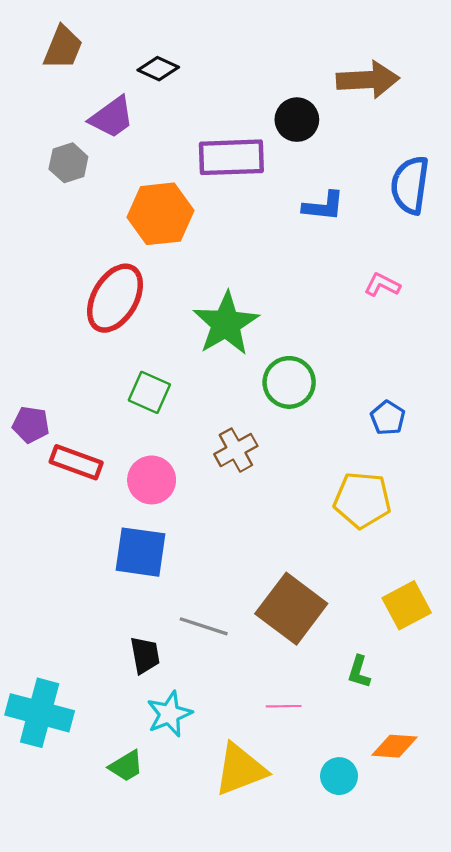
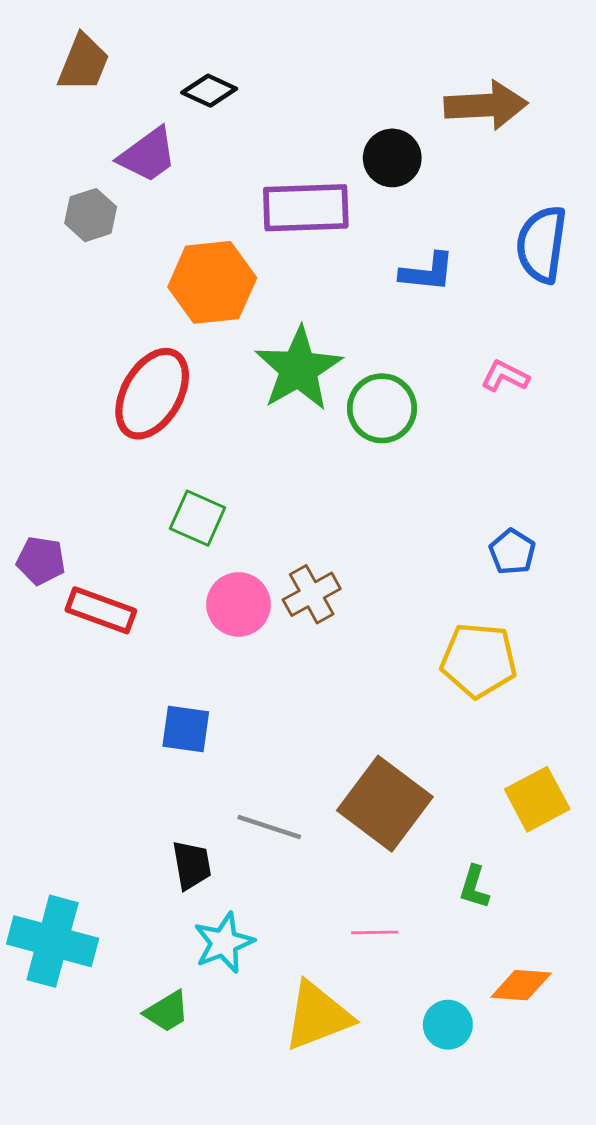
green star: (226, 324) -> (299, 369), moved
green circle: (289, 382) -> (382, 408), moved
pink circle: (152, 480) -> (239, 604), moved
blue square: (141, 552) -> (186, 729), size x0.7

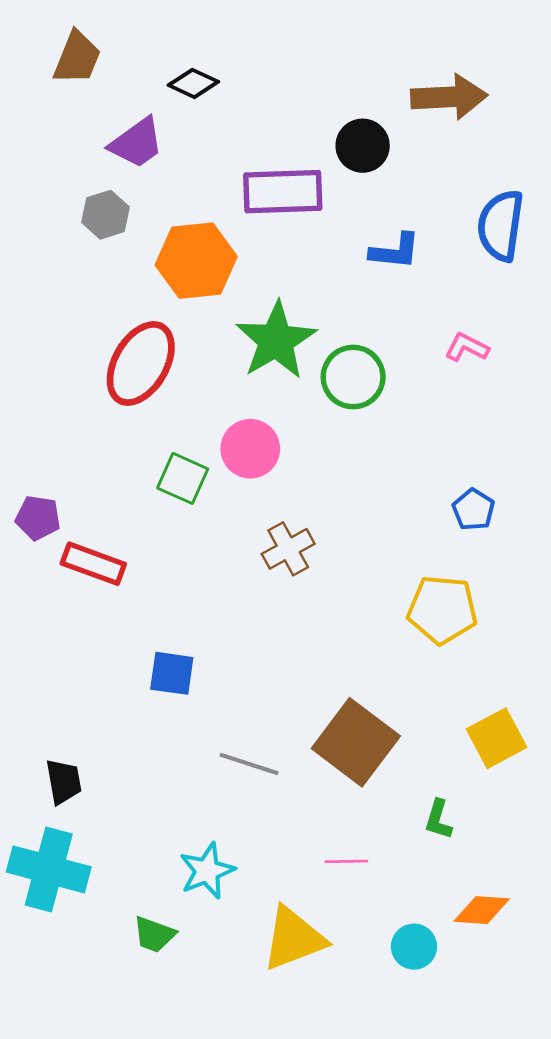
gray hexagon: (91, 215) -> (106, 215), moved
pink circle: (239, 604) -> (250, 449), moved
black trapezoid: (192, 865) -> (64, 782), moved
green trapezoid: (167, 1011) -> (154, 934), turned 51

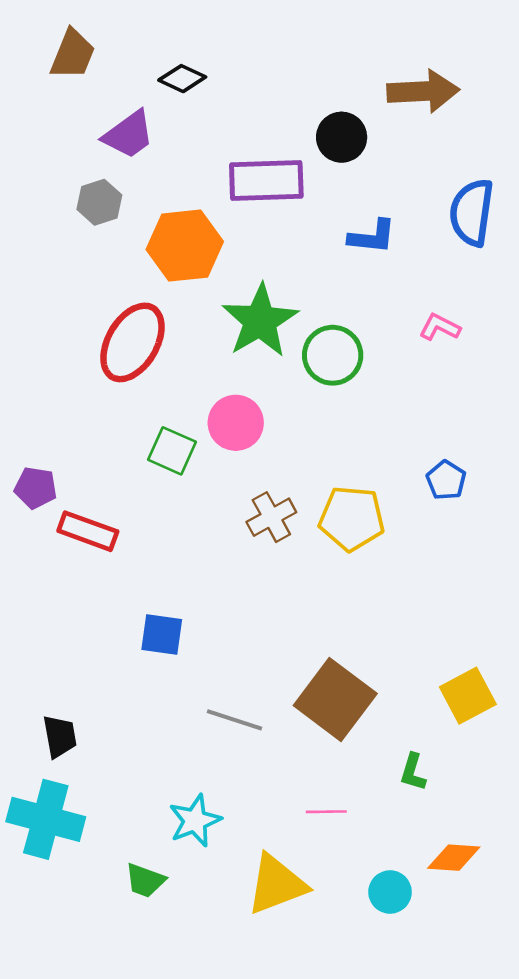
yellow pentagon: (442, 610) -> (352, 518), moved

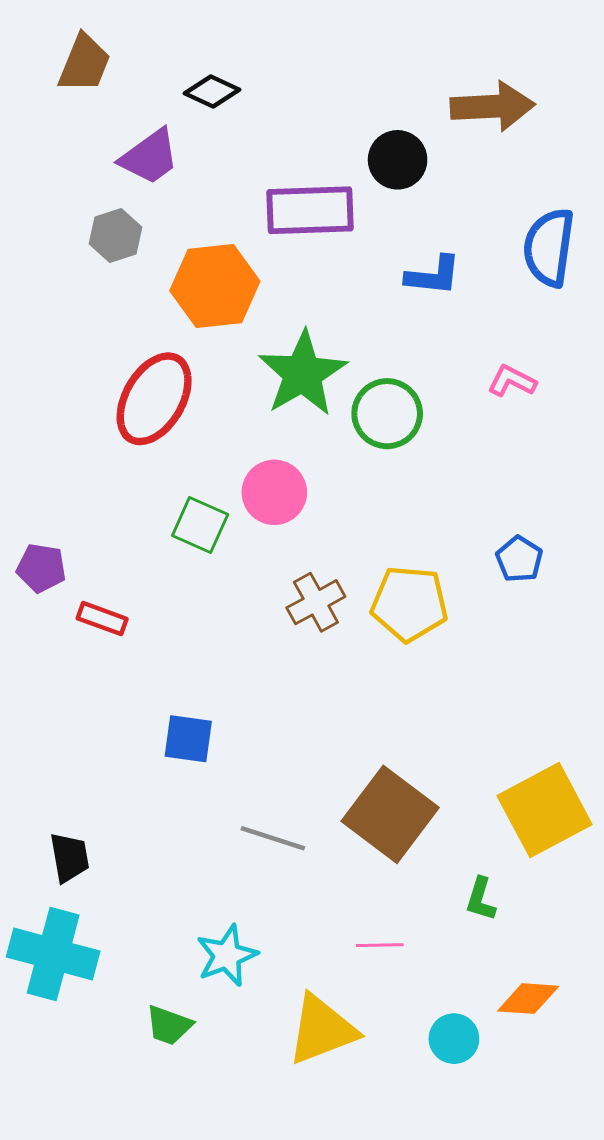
red rectangle: (88, 531) -> (102, 619), size x0.7
yellow square: (468, 696) -> (545, 810), size x1.4

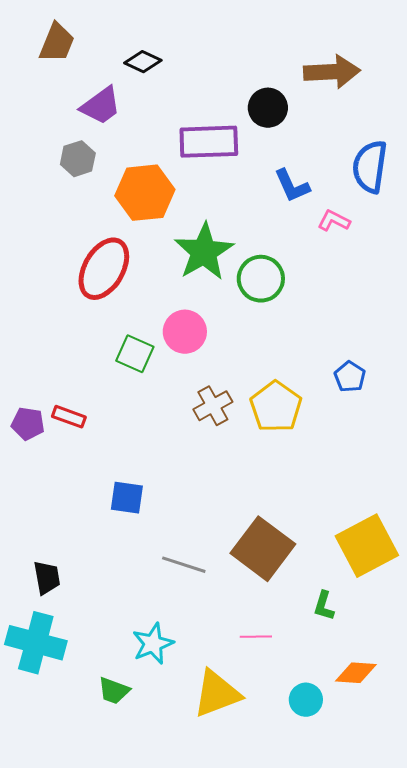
blue L-shape: (433, 276) -> (292, 186), turned 60
pink L-shape: (512, 381) -> (334, 221), moved
purple pentagon: (41, 568) -> (28, 424), moved
yellow pentagon: (409, 604) -> (276, 407), turned 30

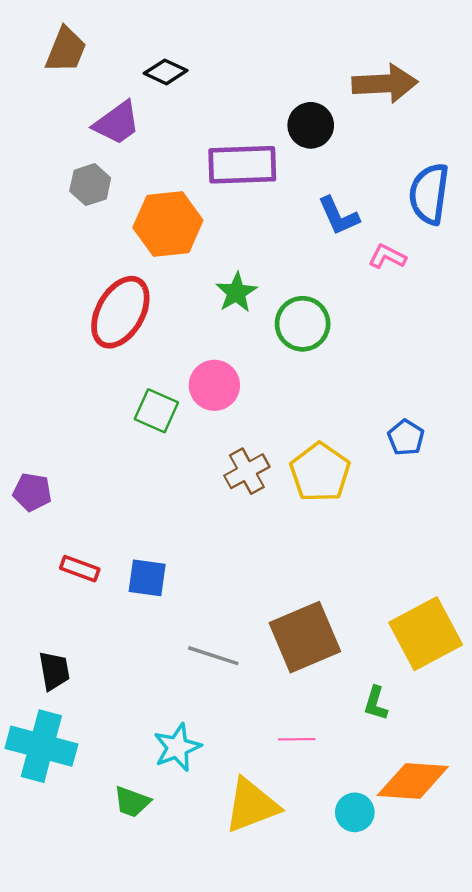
green star: (204, 252) -> (236, 292), size x0.6
red rectangle: (69, 417) -> (80, 569), moved
brown square: (263, 549) -> (305, 637), turned 30
orange diamond: (356, 673) -> (413, 781), size x1.5

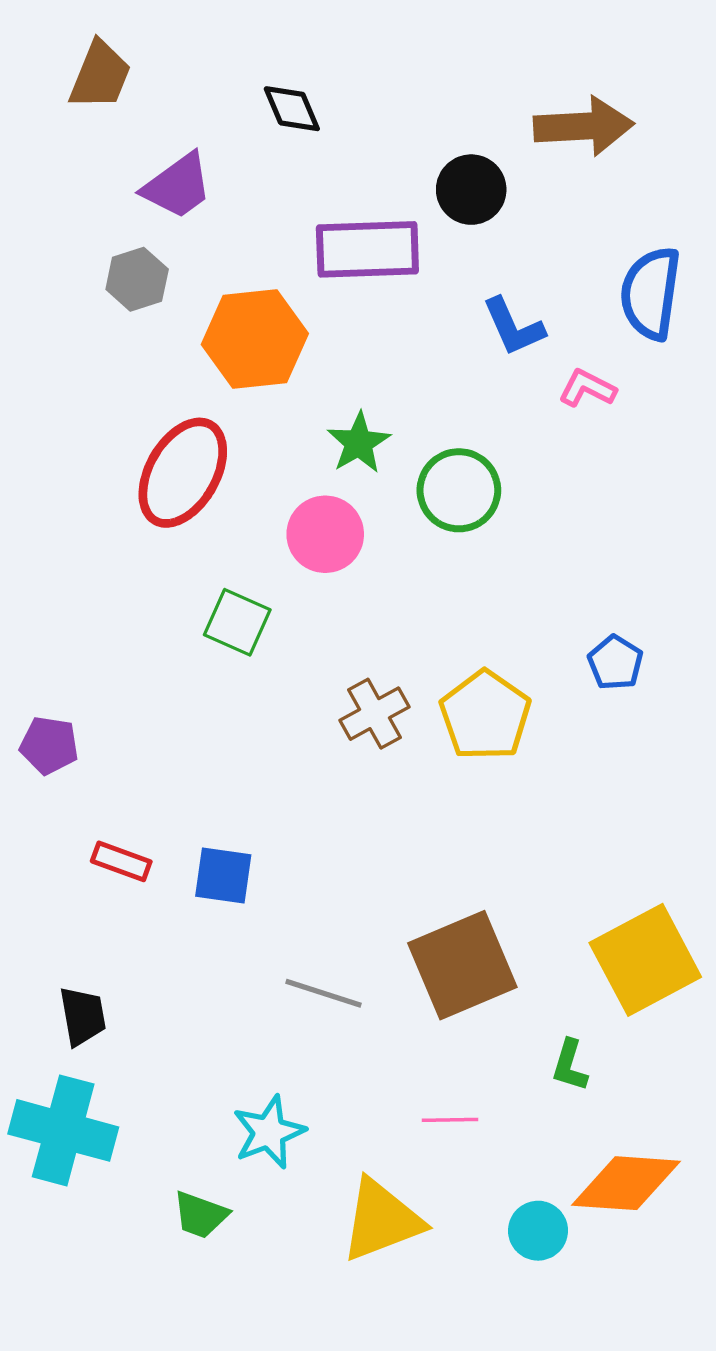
black diamond: (166, 72) -> (292, 109), moved, turned 42
pink circle: (214, 385) -> (325, 534), moved

